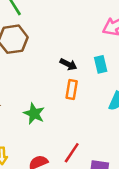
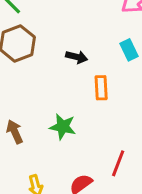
black arrow: (68, 64) -> (77, 57), moved

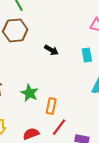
orange rectangle: (101, 88) -> (51, 106), moved

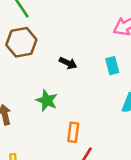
green star: (30, 93) -> (47, 101), moved

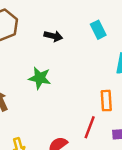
orange rectangle: (73, 132) -> (106, 101), moved

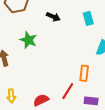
green star: (40, 78) -> (28, 40), moved

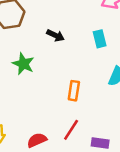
orange rectangle: (84, 73) -> (74, 91), moved

